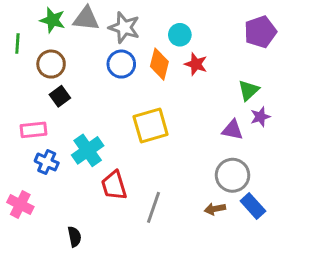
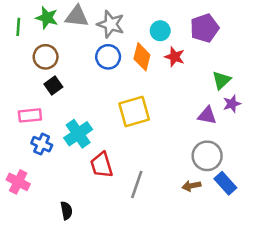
purple pentagon: (260, 32) -> (205, 28), moved
green line: (17, 44) -> (18, 27), moved

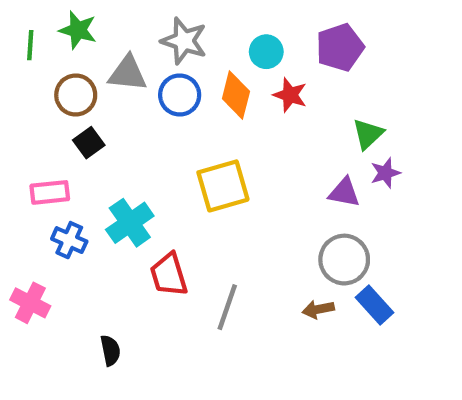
gray triangle: (77, 16) -> (128, 73), moved

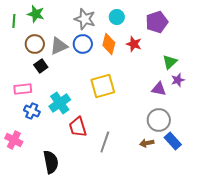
cyan circle: (266, 52) -> (117, 17), moved
gray triangle: (128, 73) -> (59, 46), moved, turned -30
black semicircle: (110, 350) -> (51, 162), size x1.6

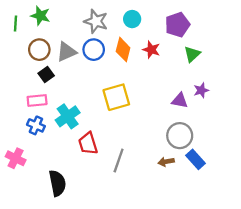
green triangle: (170, 62) -> (192, 54), moved
pink rectangle: (23, 89) -> (37, 101), moved

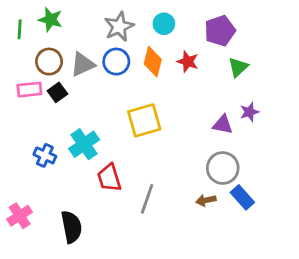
gray star: (96, 21) -> (119, 27), turned 30
pink rectangle: (37, 101) -> (29, 90), moved
pink cross: (16, 158) -> (20, 216), moved, turned 30

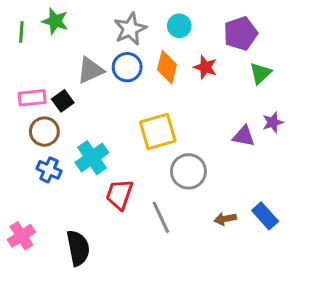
brown circle: (49, 62) -> (44, 132), moved
gray circle: (223, 168) -> (188, 171), moved
red trapezoid: (109, 178) -> (119, 194), turned 36
gray line: (147, 199) -> (161, 217), turned -44

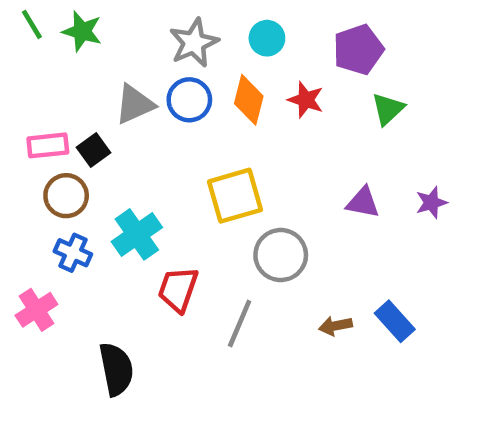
green line: (21, 32) -> (32, 24), moved, turned -35
purple star: (273, 122) -> (431, 203), moved
gray line: (161, 217) -> (240, 323), turned 48
pink cross: (21, 236) -> (36, 310), moved

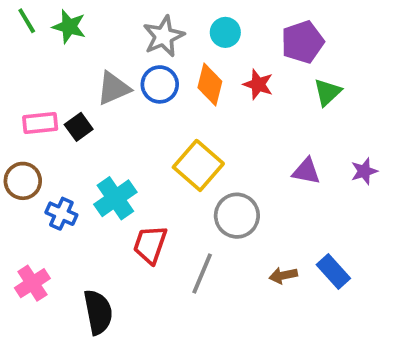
brown circle: (66, 196) -> (23, 181), moved
yellow square: (235, 196) -> (198, 165), turned -33
pink cross: (36, 310) -> (32, 283), moved

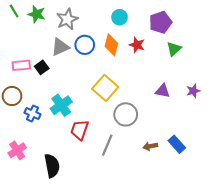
gray star: (164, 36) -> (67, 19), moved

